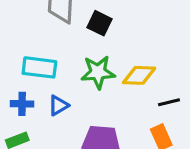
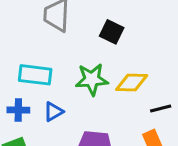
black square: (100, 23) -> (112, 32), moved

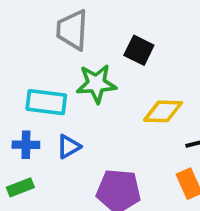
green star: (92, 79) -> (96, 84), moved

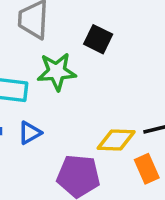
yellow diamond: (163, 111) -> (116, 140), moved

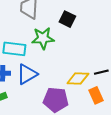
blue triangle: (30, 133) -> (27, 74), size x1.5

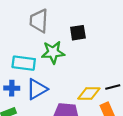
black square: (67, 19) -> (78, 33), turned -35

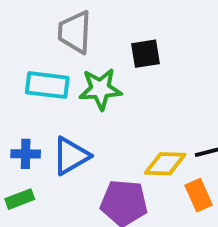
cyan rectangle: (24, 63) -> (47, 85), moved

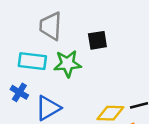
blue cross: (26, 154) -> (19, 92), moved, turned 30

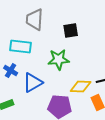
green star: (67, 64) -> (59, 60), moved

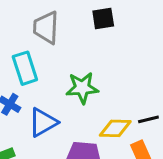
black square: (71, 30) -> (103, 18), moved
cyan rectangle: (21, 46) -> (25, 68), turned 65

